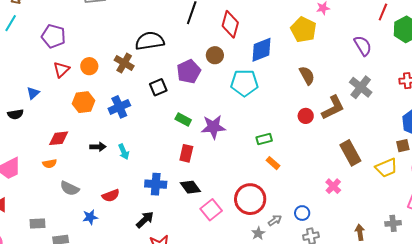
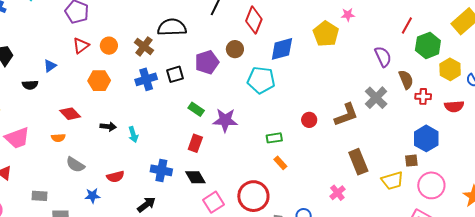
brown semicircle: (307, 75) -> (406, 80), moved
blue cross: (119, 107) -> (146, 79), moved
red circle: (306, 116) -> (309, 120), moved
red diamond: (59, 138) -> (70, 114), turned 45

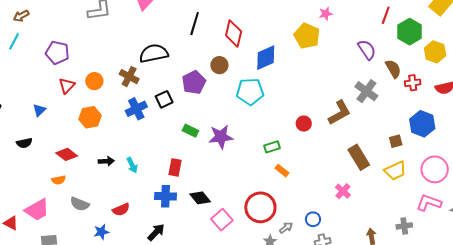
black semicircle: (30, 85) -> (24, 143), moved
pink trapezoid: (17, 138) -> (37, 210), moved
red rectangle: (195, 143) -> (175, 167), moved
brown square: (411, 161) -> (396, 141), moved

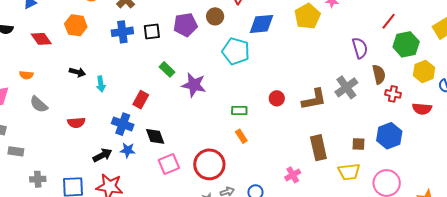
red diamond: (67, 154) -> (41, 39), moved
blue star: (101, 232) -> (128, 150), moved

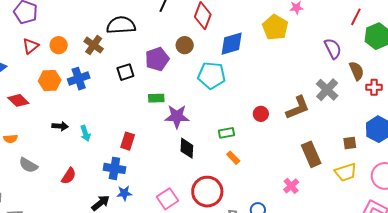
blue cross: (122, 32) -> (79, 79), moved
green rectangle: (167, 69) -> (156, 98), moved, turned -35
red semicircle: (76, 123) -> (69, 176), turned -42
black diamond: (155, 136) -> (187, 148), moved, turned 35

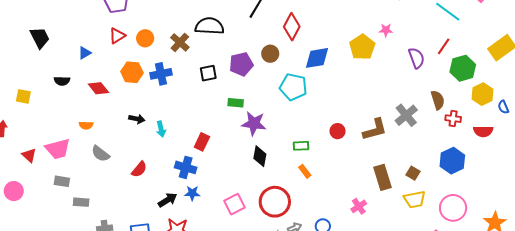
purple semicircle: (333, 49) -> (416, 58), moved
brown square: (350, 143) -> (413, 173), moved, turned 32

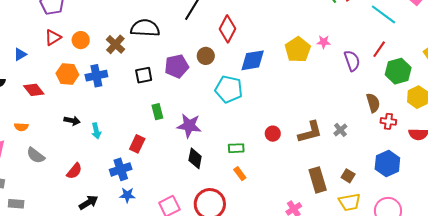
pink star: (386, 30) -> (324, 42), moved
green rectangle: (236, 103) -> (157, 112), moved, turned 70
gray cross: (406, 115) -> (340, 130), moved, size x0.6
blue cross: (186, 167) -> (121, 169), turned -35
black arrow: (168, 200) -> (88, 203), moved

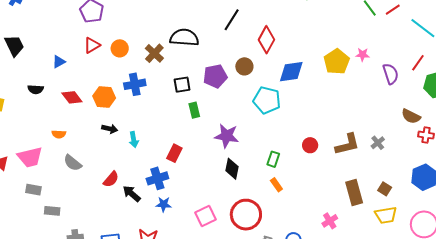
orange hexagon: (67, 74) -> (104, 97), moved
brown semicircle: (373, 103) -> (411, 116), turned 132
green rectangle: (157, 112) -> (194, 110), moved
green rectangle: (236, 148) -> (273, 159), turned -70
black arrow: (88, 203) -> (132, 194), moved, turned -108

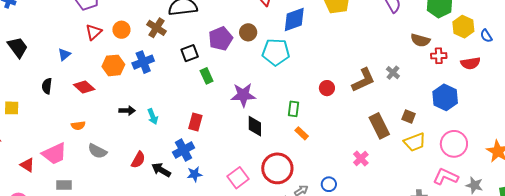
brown circle: (244, 66) -> (248, 32), moved
black semicircle: (36, 89) -> (47, 86), turned 105
orange hexagon: (104, 97) -> (113, 65), moved

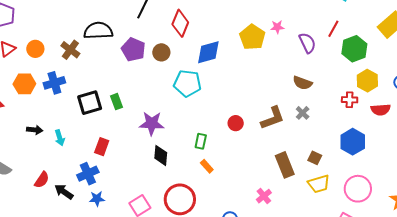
yellow hexagon: (463, 27) -> (367, 81), moved
brown circle: (248, 32) -> (161, 52), moved
purple pentagon: (221, 39) -> (133, 50), moved, turned -30
brown semicircle: (420, 40) -> (302, 83), moved
black square: (190, 53) -> (90, 103), moved, size x1.4

